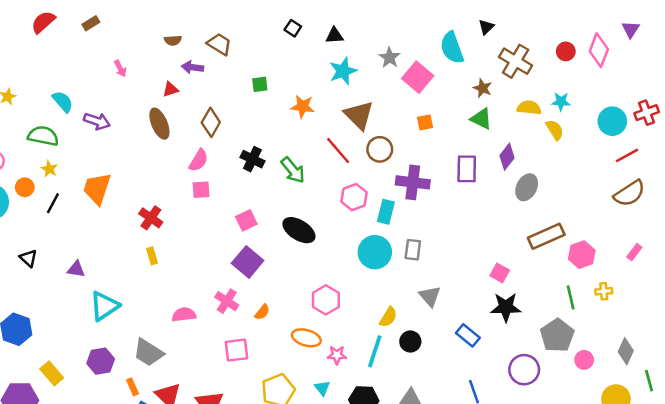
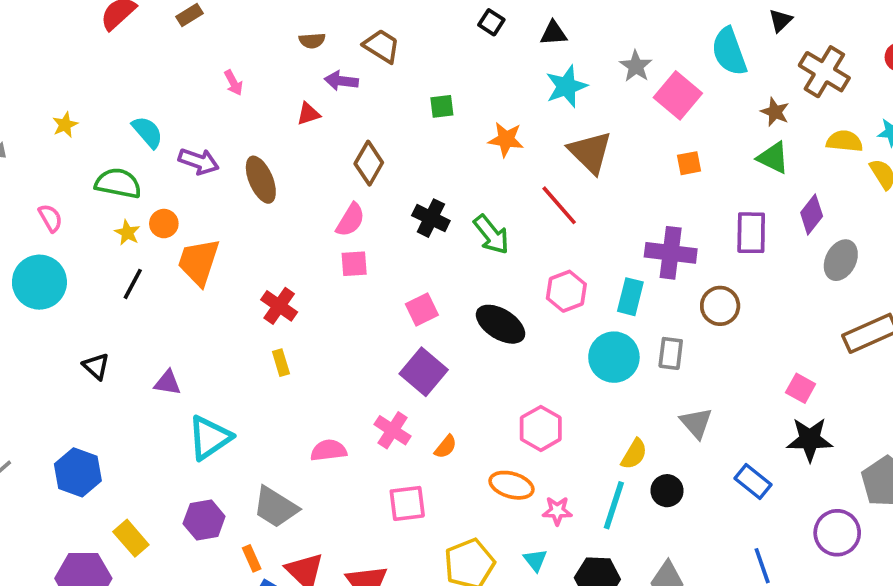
brown ellipse: (159, 124) -> (261, 180), moved
brown circle: (380, 149) -> (720, 306), moved
orange circle: (25, 187) -> (164, 224), moved
pink hexagon: (354, 197) -> (566, 291), moved

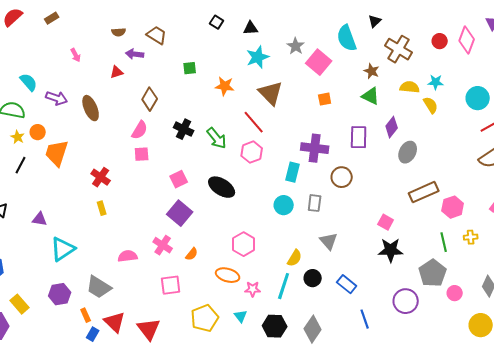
pink hexagon: (566, 291) -> (252, 152), moved
cyan circle: (614, 357) -> (284, 205), size x0.7
blue rectangle: (753, 482) -> (347, 284), moved

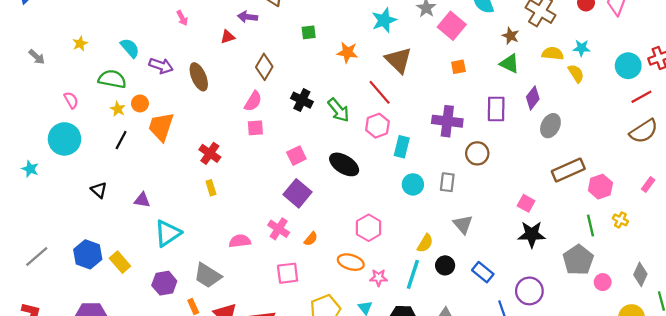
cyan rectangle: (293, 172) -> (402, 147), moved
yellow cross: (471, 237) -> (620, 220), turned 32
purple circle: (406, 301) -> (529, 291), moved
yellow rectangle: (20, 304) -> (120, 262), moved

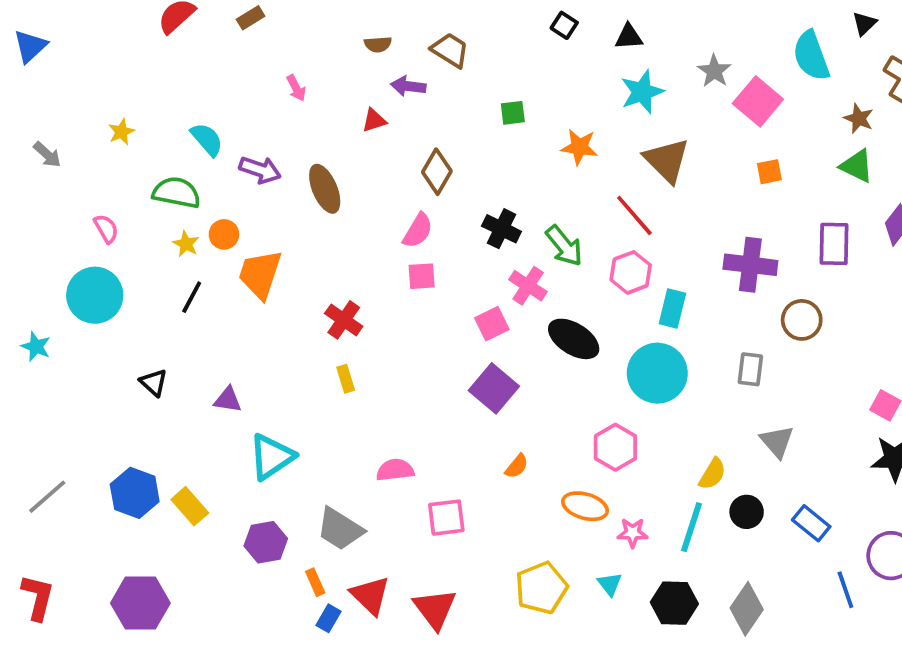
cyan circle: (413, 184) -> (657, 373), moved, size x1.6
pink cross: (279, 229) -> (528, 286), moved
pink square: (288, 273) -> (446, 518), moved

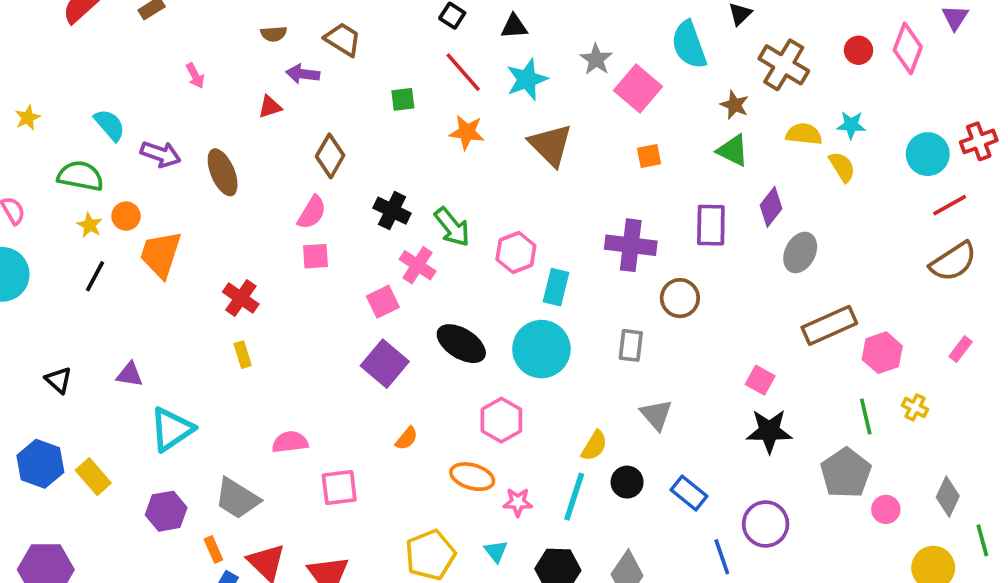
red line: (634, 215) -> (463, 72), moved
black ellipse: (574, 339) -> (461, 344), moved
black triangle: (154, 383) -> (59, 380), moved

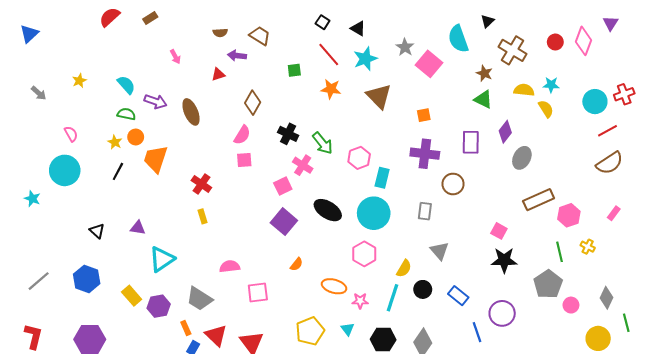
black triangle: (514, 27) -> (358, 28), turned 35
orange square: (649, 156) -> (424, 115), moved
green semicircle: (80, 176) -> (126, 114), moved, size x0.7
pink hexagon: (501, 420) -> (364, 254), moved
yellow rectangle: (93, 477) -> (132, 296), moved

